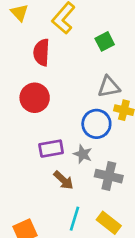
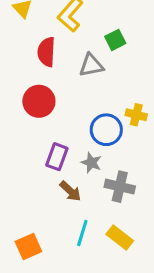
gray triangle: (109, 87) -> (91, 65), moved
purple rectangle: (51, 149) -> (57, 157), turned -60

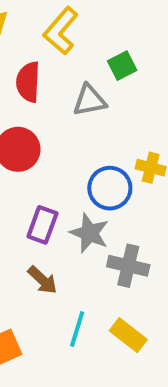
gray star: (91, 163) -> (89, 233), size x1.4
brown arrow: (70, 191) -> (42, 280), moved

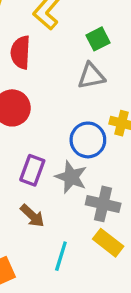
gray triangle: (89, 100) -> (91, 76), moved
yellow rectangle: (128, 335) -> (108, 243), moved

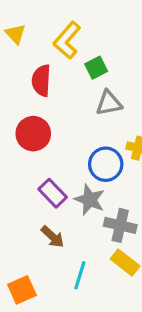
green square: (98, 39) -> (96, 68), moved
purple rectangle: (32, 170) -> (53, 193), turned -64

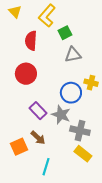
cyan line: (80, 275) -> (46, 167), moved
orange square: (22, 290) -> (19, 147), moved

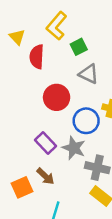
yellow triangle: (15, 12) -> (17, 37), moved
gray triangle: (73, 55) -> (89, 74), turned 36
red circle: (26, 74) -> (57, 97), moved

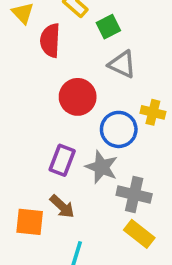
purple rectangle: (45, 143) -> (62, 160), turned 65
orange square: (22, 187) -> (30, 222), turned 30

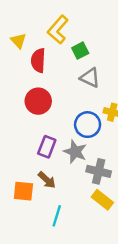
red circle: (78, 97) -> (38, 101), moved

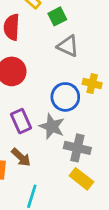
purple rectangle: (47, 147) -> (21, 121), turned -45

